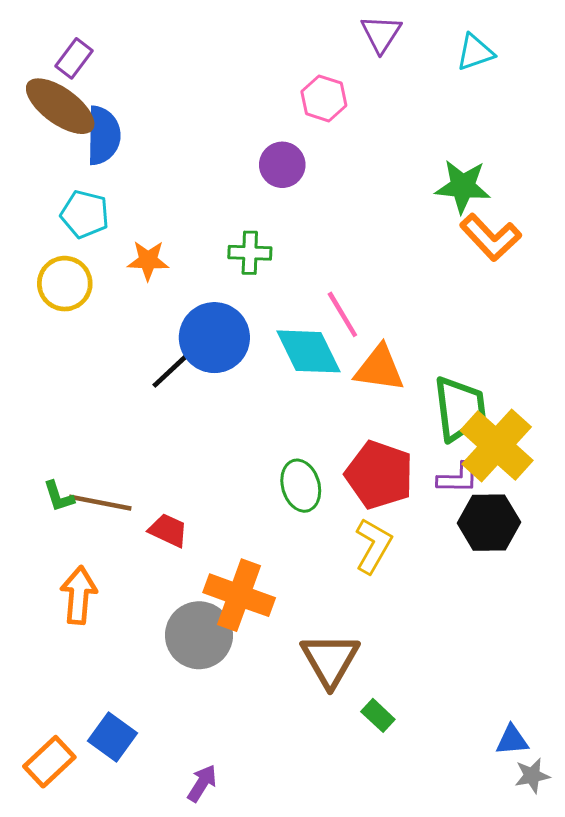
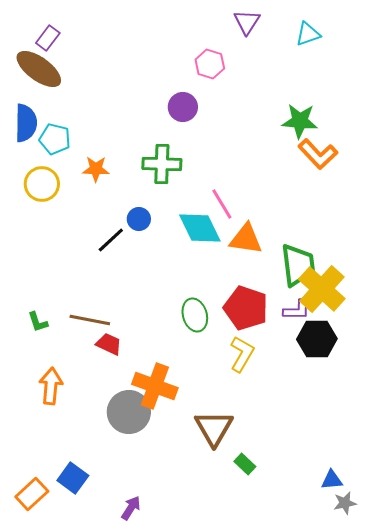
blue semicircle: (103, 135) -> (26, 123), moved
green cross: (250, 253) -> (162, 164), size x1.4
blue circle: (214, 338) -> (139, 219), size x0.5
brown line: (100, 503) -> (90, 320), moved

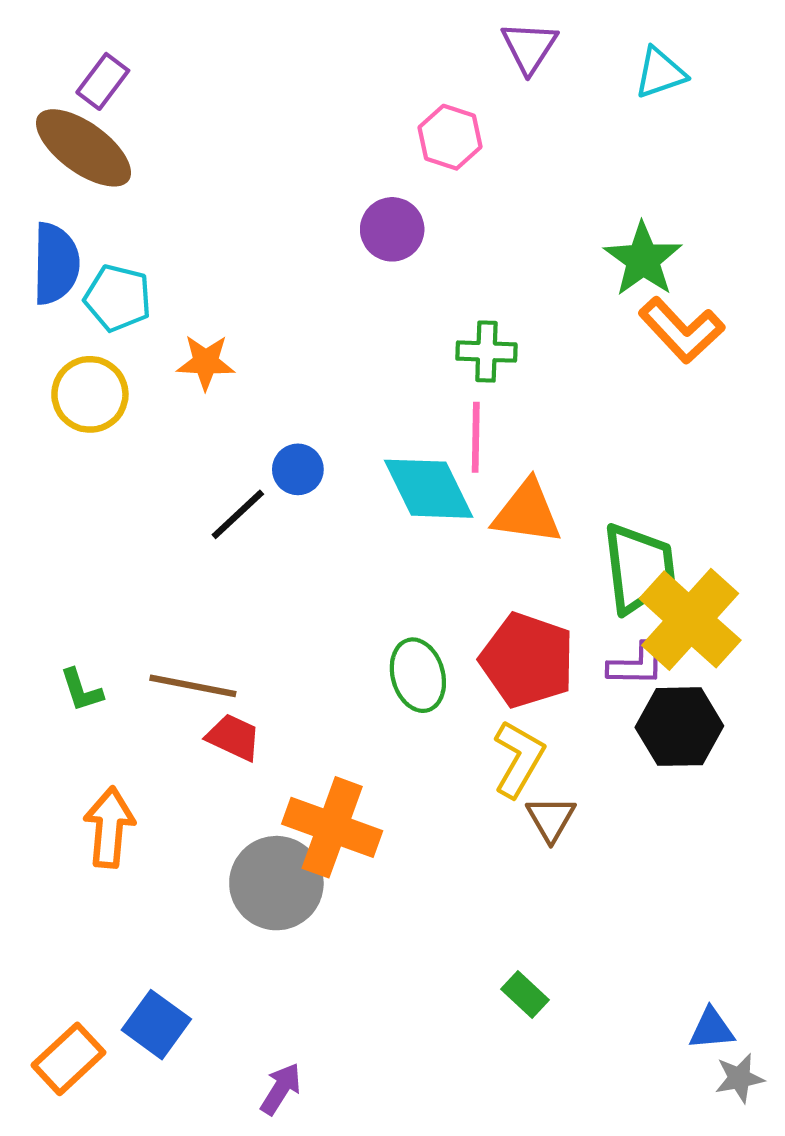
green star: (300, 121) -> (643, 259), turned 30
green cross: (162, 164) -> (486, 352), moved, size x0.7
pink line: (222, 204) -> (476, 437), turned 32
brown triangle: (214, 428) -> (551, 819), moved, size x0.6

